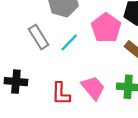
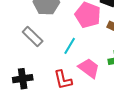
cyan line: (69, 42) -> (70, 46), moved

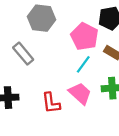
cyan line: (70, 46) -> (83, 64), moved

